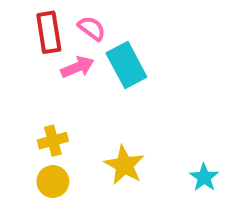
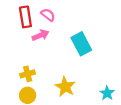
cyan rectangle: (126, 65) -> (81, 44), moved

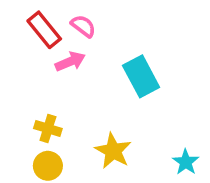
red rectangle: (25, 17) -> (44, 30), turned -30
yellow cross: (28, 74) -> (48, 129), turned 32

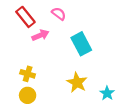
pink semicircle: (83, 26) -> (59, 14), moved
yellow star: (113, 151) -> (77, 82), moved

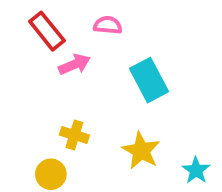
pink semicircle: (59, 14) -> (108, 25), turned -32
yellow cross: (28, 74) -> (74, 135), moved

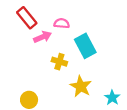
pink semicircle: (108, 25) -> (62, 23), moved
yellow cross: (74, 135) -> (59, 62), moved

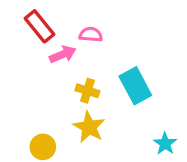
cyan rectangle: (85, 46) -> (135, 86), moved
yellow star: (81, 86) -> (89, 127), moved

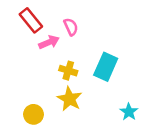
pink semicircle: (91, 35) -> (71, 27), turned 60
cyan rectangle: (135, 86) -> (106, 67), turned 52

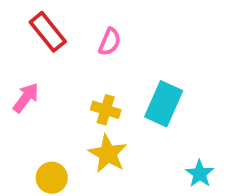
pink semicircle: (71, 27) -> (110, 42), turned 48
pink arrow: (49, 42) -> (26, 98), moved, turned -30

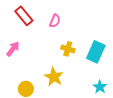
cyan rectangle: (164, 104) -> (96, 52), moved
yellow cross: (106, 110) -> (68, 49), moved

